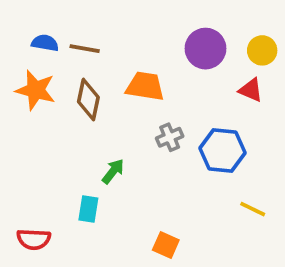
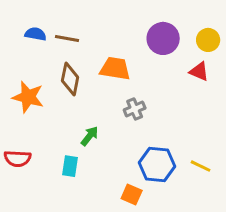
orange star: (36, 90) -> (28, 97), moved
blue hexagon: (222, 150) -> (157, 165), moved
red semicircle: (34, 239) -> (18, 159), moved

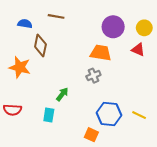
brown line: (67, 38) -> (56, 16), moved
orange trapezoid: (115, 68) -> (101, 53), moved
brown diamond: (70, 79) -> (40, 45), moved

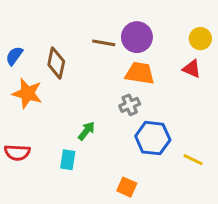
brown line: (56, 16) -> (104, 43), moved
blue semicircle: (25, 24) -> (14, 56), moved, turned -64
purple circle: (113, 27) -> (137, 37), moved
blue hexagon: (109, 114) -> (153, 138), moved

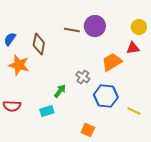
red triangle: (192, 69) -> (133, 48), turned -32
orange trapezoid: (140, 73) -> (112, 62), moved, turned -40
gray cross: (130, 105) -> (83, 77), moved, turned -32
cyan rectangle: (68, 160) -> (47, 111), turned 64

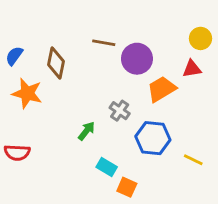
purple circle: (95, 26) -> (137, 59), moved
cyan rectangle: (47, 111) -> (107, 167), moved, turned 48

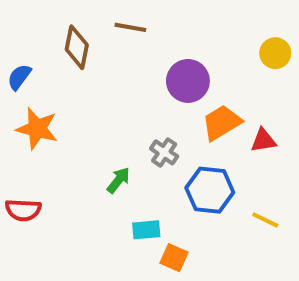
brown line: (104, 43) -> (130, 27), moved
brown diamond: (56, 63) -> (77, 47), moved
red triangle: (192, 69) -> (263, 140), moved
cyan rectangle: (107, 167) -> (146, 230), turned -36

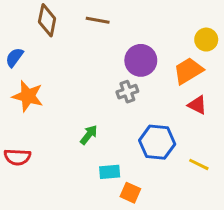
brown diamond: (77, 47) -> (47, 20), moved
orange trapezoid: (222, 123) -> (188, 71), moved
red triangle: (263, 140) -> (197, 105), turned 36
gray cross: (164, 152) -> (127, 92), moved, turned 36

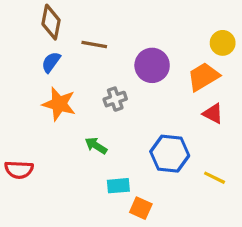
brown line: (98, 20) -> (94, 45), moved
blue semicircle: (14, 57) -> (51, 62), moved
gray cross: (127, 92) -> (115, 99), moved
orange star: (28, 96) -> (59, 104), moved
green arrow: (89, 135) -> (96, 146), turned -96

